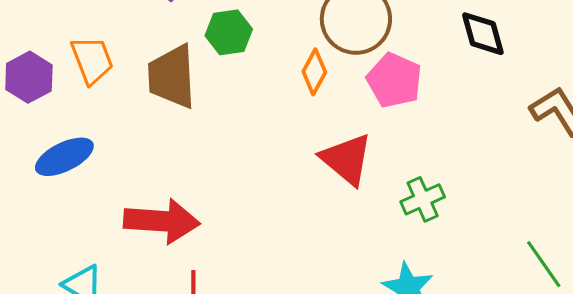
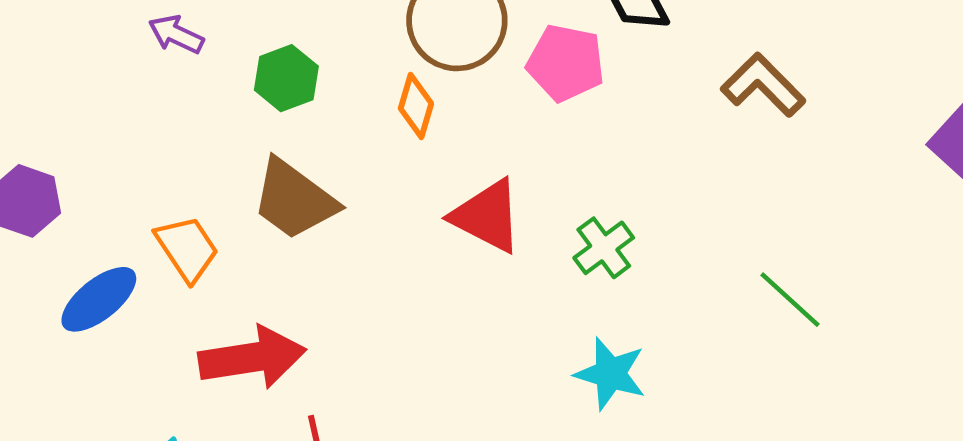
orange trapezoid: (92, 60) -> (187, 249), moved
brown trapezoid: (172, 77) -> (294, 200), moved, turned -38
pink pentagon: (394, 80) -> (566, 63), moved

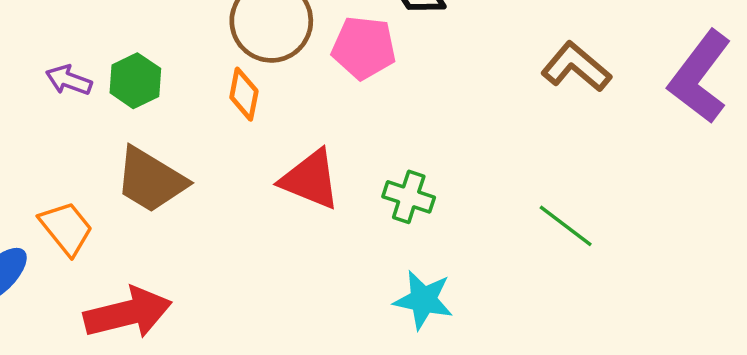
purple arrow: (176, 34) -> (69, 80), moved
brown L-shape: (763, 85) -> (576, 67), moved
green cross: (604, 248) -> (409, 197), turned -30

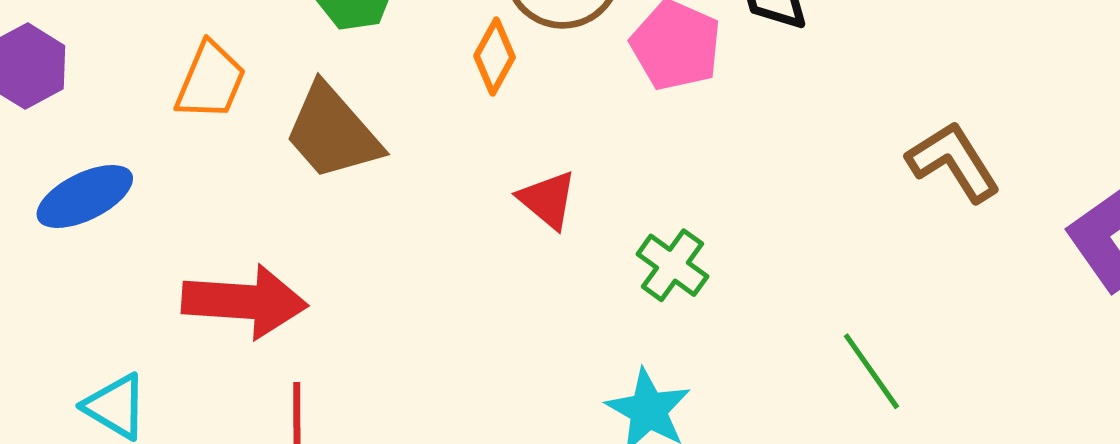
red triangle: (310, 179) -> (548, 200), size x0.7
orange trapezoid: (66, 228) -> (210, 81), moved, turned 44

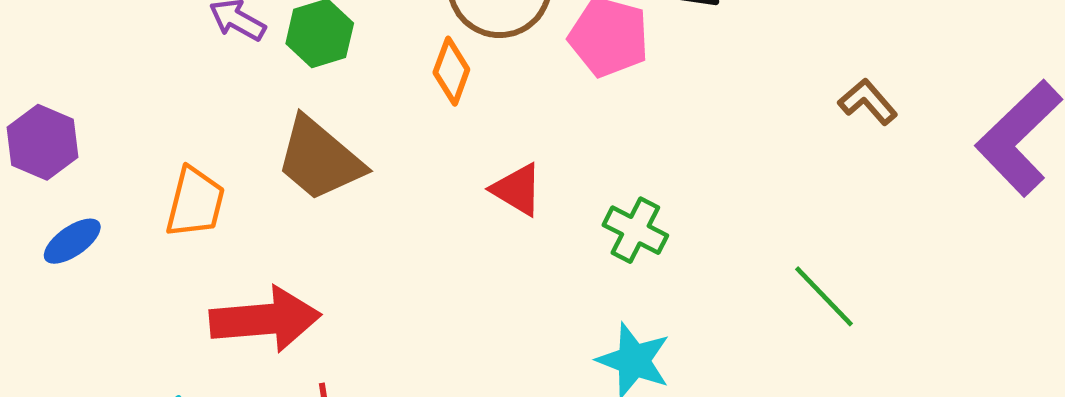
orange trapezoid: (210, 81) -> (195, 202), moved
brown L-shape: (953, 162) -> (868, 102), size x0.7
blue ellipse: (85, 196) -> (72, 241), moved, size x0.7

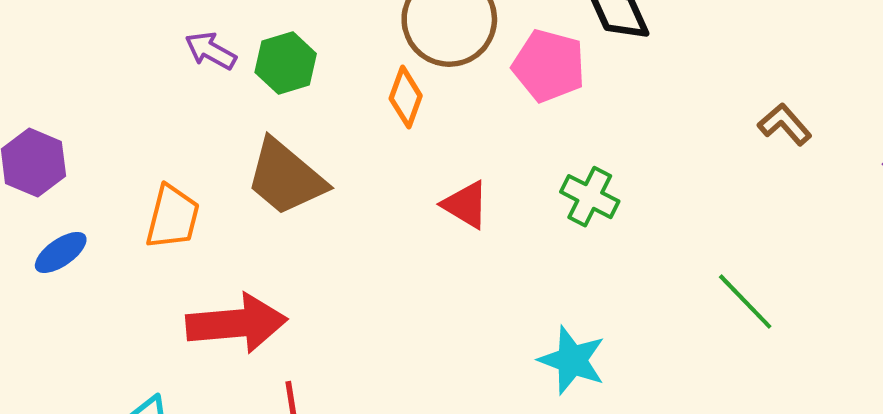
green cross: (635, 230) -> (590, 197), moved

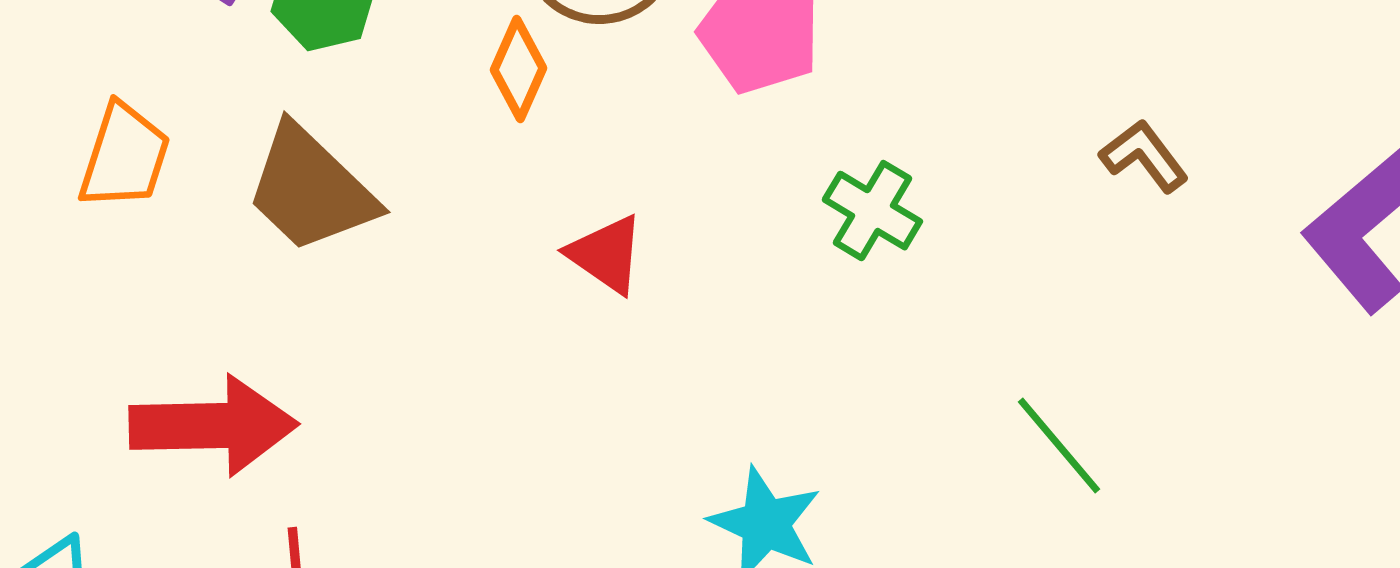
green cross: (590, 197) -> (872, 211), moved
orange trapezoid: (173, 217) -> (124, 156), moved

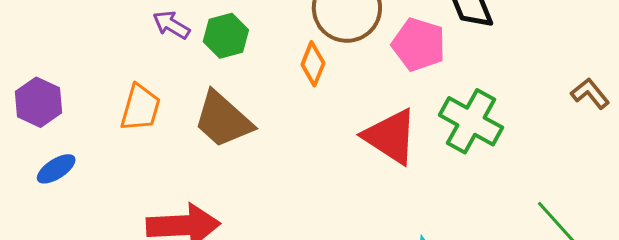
green cross: (872, 211) -> (471, 121), size x1.5
red triangle: (606, 254) -> (390, 137), moved, size x1.6

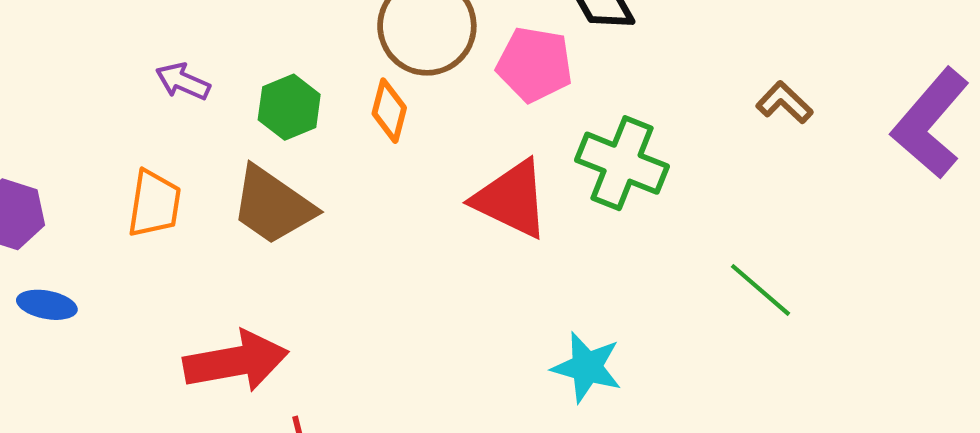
green hexagon: (226, 36) -> (289, 107), moved
blue ellipse: (56, 169) -> (47, 305), turned 51

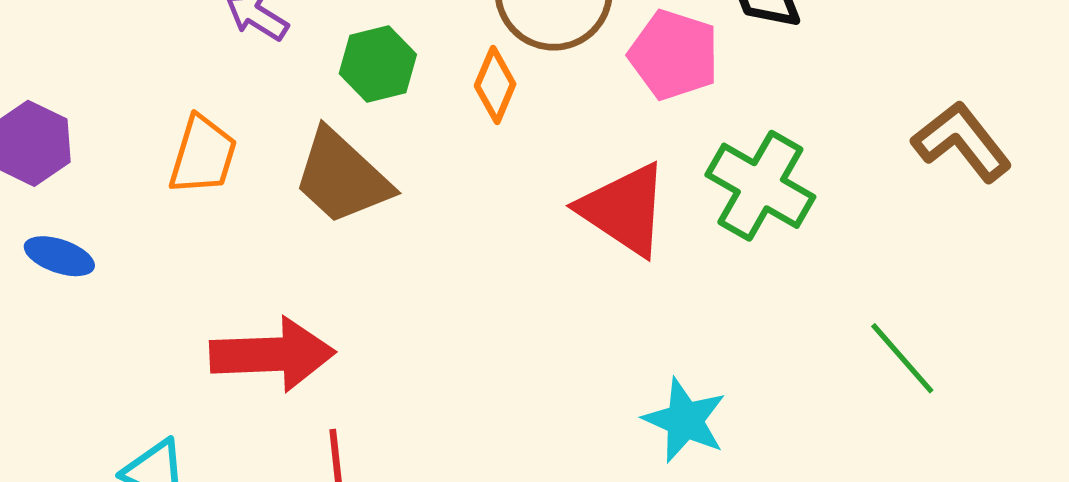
brown L-shape: (784, 102) -> (962, 142), size x1.5

